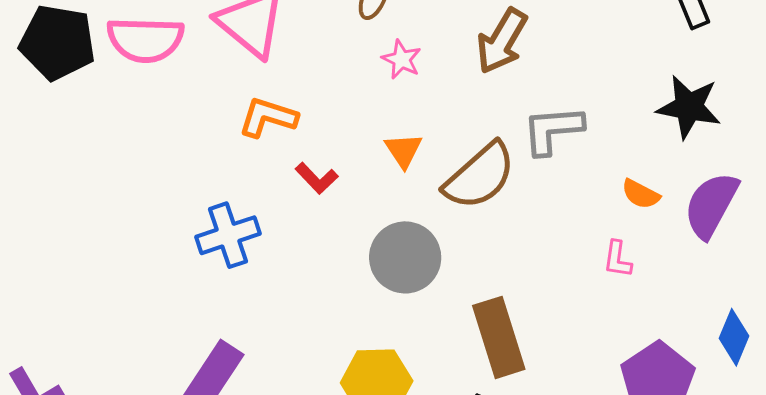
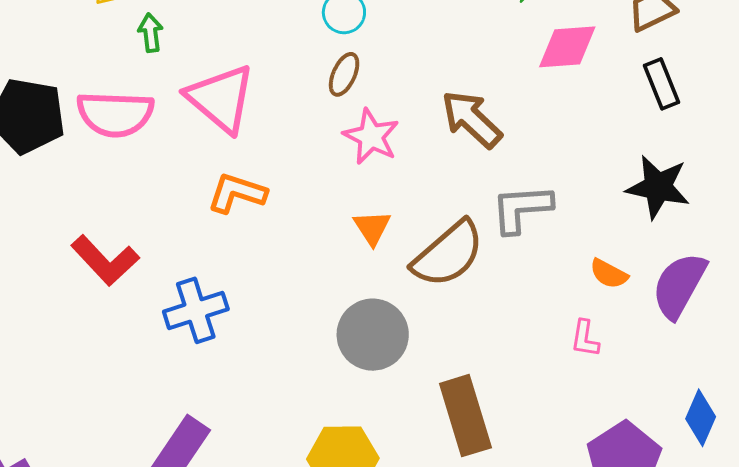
brown arrow: (502, 41) -> (472, 119), turned 102
pink star: (402, 59) -> (371, 137), size x1.4
red L-shape: (317, 178) -> (105, 260), moved, size x1.6

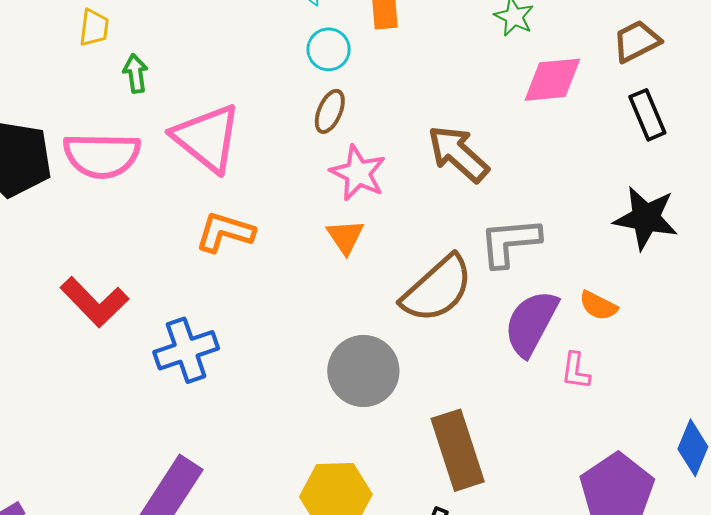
orange triangle: (372, 228) -> (345, 237), moved
purple semicircle: (679, 285) -> (531, 323), moved

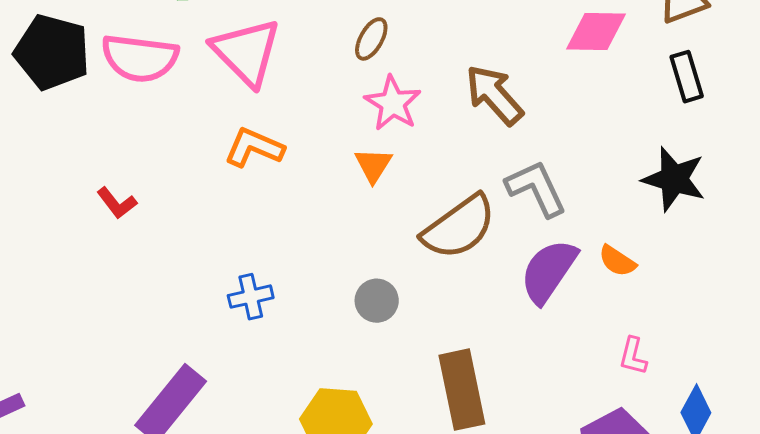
gray L-shape: (510, 242) -> (536, 188), turned 64
red L-shape: (94, 302) -> (117, 203), size x0.6
blue cross: (186, 350) -> (251, 297), moved, size x0.7
gray circle: (363, 371) -> (377, 301), size x0.6
pink L-shape: (576, 371) -> (633, 356), moved

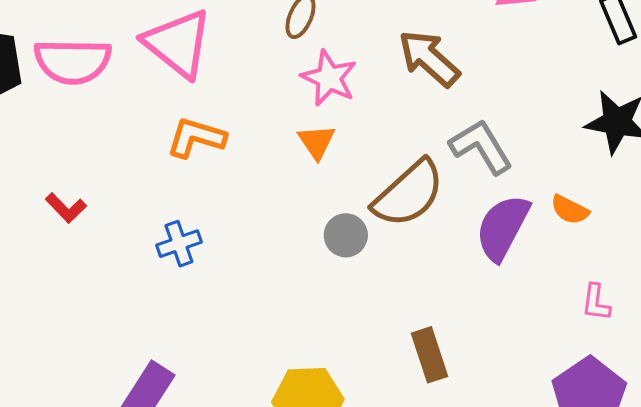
blue cross: (251, 297) -> (179, 244), moved
gray circle: (377, 301) -> (346, 235), moved
brown rectangle: (462, 390) -> (430, 355), size x0.7

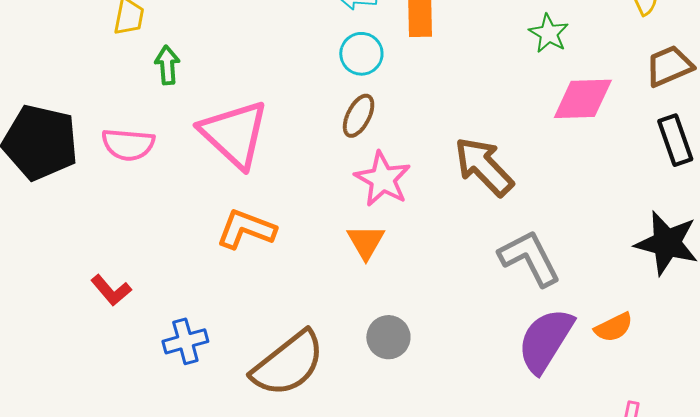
pink semicircle: (73, 61) -> (128, 145), size x0.7
brown semicircle: (409, 194) -> (288, 364), moved
orange semicircle: (570, 210) -> (614, 327), turned -57
blue cross: (179, 244) -> (185, 341), moved

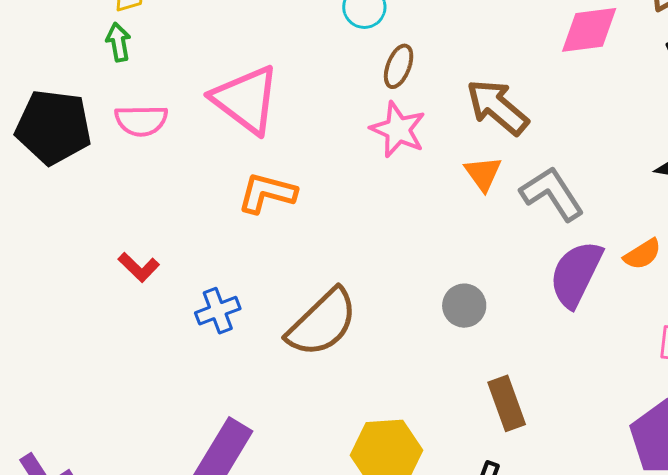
green arrow: (167, 65) -> (118, 42), moved
brown ellipse: (359, 116) -> (399, 66), moved
orange triangle: (366, 242) -> (483, 173), moved
gray circle: (388, 337) -> (464, 306), moved

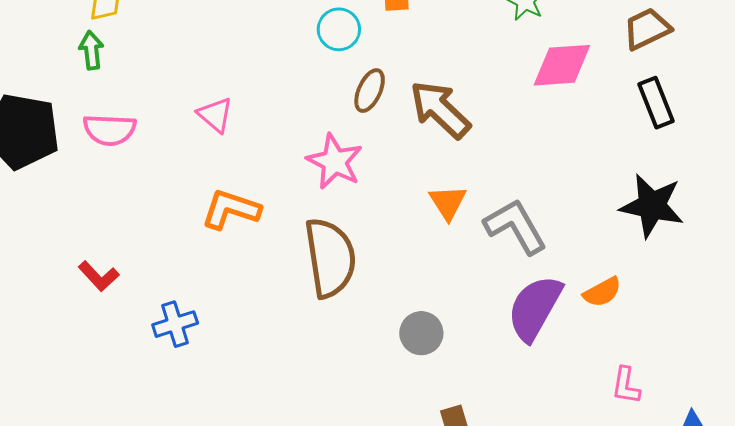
pink triangle: (246, 99) -> (215, 115), size x0.5
brown arrow: (497, 107) -> (440, 110), moved
pink star: (398, 130) -> (335, 162), moved
brown semicircle: (322, 323) -> (330, 258), moved, turned -58

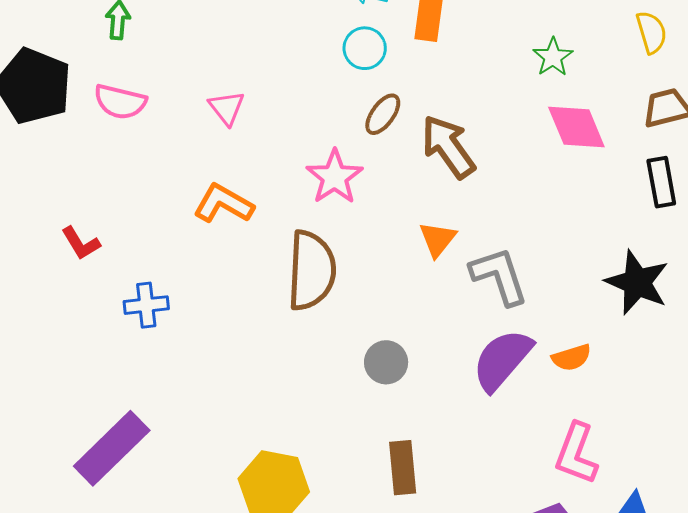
pink diamond: (562, 65) -> (576, 127), turned 60
pink L-shape: (626, 385) -> (576, 454), size x1.6

